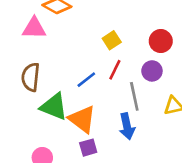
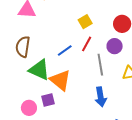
blue arrow: (127, 126) -> (101, 97), moved
purple square: (88, 148) -> (48, 100), moved

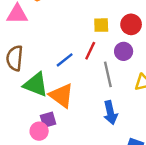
yellow square: (85, 22) -> (101, 25), moved, turned 32
pink circle: (29, 108) -> (39, 131), moved

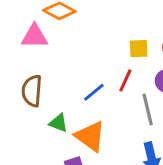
green triangle: (36, 84) -> (58, 123), size x0.6

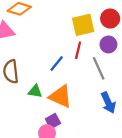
yellow square: (139, 49) -> (83, 25), size x1.5

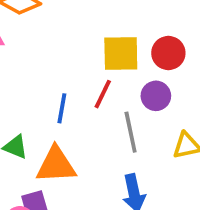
blue line: (57, 64) -> (62, 108), turned -42
orange triangle: (60, 96) -> (56, 165), turned -40

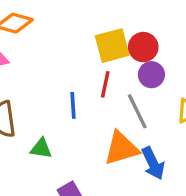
red circle: (168, 53) -> (143, 47), moved
orange triangle: (56, 165) -> (121, 148), moved

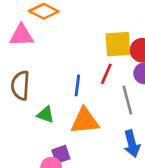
orange triangle: (121, 148) -> (85, 121), moved

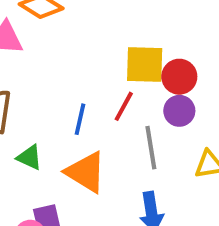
orange triangle: (85, 121) -> (86, 172), turned 32

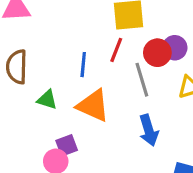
red circle: (179, 77) -> (157, 53), moved
purple circle: (179, 111) -> (175, 48), moved

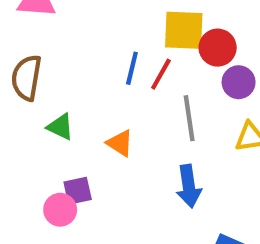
red circle: (157, 53) -> (218, 48), moved
blue line: (83, 65) -> (132, 68), moved
orange triangle: (93, 106) -> (120, 143), size x0.6

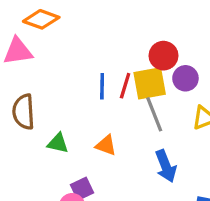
yellow square: (184, 30) -> (150, 83), moved

